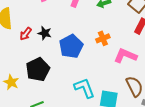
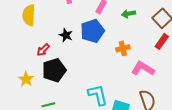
red arrow: (26, 34) -> (43, 50), moved
blue pentagon: (71, 46) -> (92, 31), moved

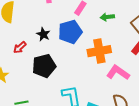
orange cross: (123, 48) -> (99, 51), size x1.6
black pentagon: (54, 70) -> (44, 66), moved

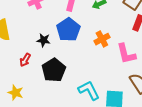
orange cross: (99, 51) -> (102, 39), size x0.7
pink L-shape: (118, 73) -> (126, 54), turned -120

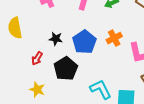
blue pentagon: (68, 30) -> (84, 42), moved
yellow star: (16, 93) -> (37, 90), moved

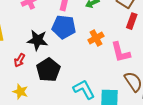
black star: (56, 39) -> (38, 40), size x1.5
blue pentagon: (84, 42) -> (64, 27), moved, turned -30

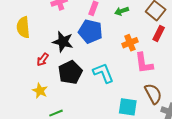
orange cross: (96, 38) -> (130, 43), moved
cyan L-shape: (84, 90) -> (103, 73), moved

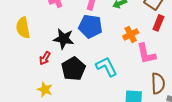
brown semicircle: (153, 94) -> (158, 83), turned 30

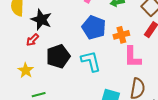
blue pentagon: (90, 26) -> (94, 27), moved
black star: (64, 39) -> (41, 20), moved

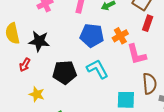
red arrow: (33, 40) -> (25, 65), moved
black pentagon: (58, 56) -> (65, 72), turned 30

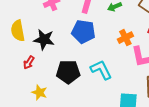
blue pentagon: (92, 35) -> (83, 32), moved

